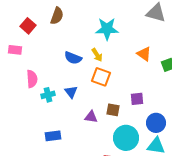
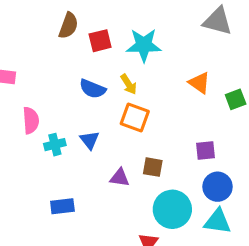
red square: (28, 26) -> (100, 41), moved, turned 35
purple square: (137, 99) -> (205, 151), moved

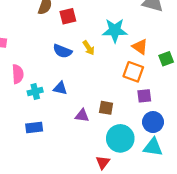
cyan star: (144, 45) -> (115, 30), moved
orange square: (135, 117) -> (133, 72), moved
blue triangle: (90, 140) -> (60, 88), turned -40
blue rectangle: (62, 206) -> (34, 127), moved

